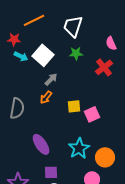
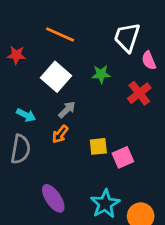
orange line: (34, 20) -> (60, 35), moved, turned 50
white trapezoid: (73, 26) -> (127, 37), moved
cyan arrow: (21, 56) -> (26, 115), moved

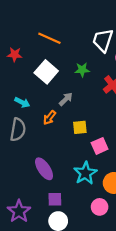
gray arrow: (67, 110) -> (66, 99), moved
pink square: (123, 157) -> (100, 146), moved

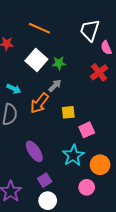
green star: (82, 70) -> (59, 63), moved
orange arrow: (49, 118) -> (39, 103), size x1.5
purple square: (55, 199) -> (45, 180), turned -32

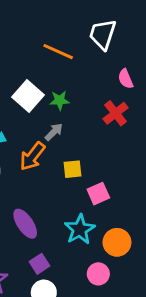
orange line: (39, 28) -> (58, 52), moved
white trapezoid: (90, 30) -> (103, 34), moved

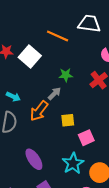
white trapezoid: (103, 34) -> (89, 24), turned 80
white square: (28, 96) -> (30, 57), moved
green star: (60, 100) -> (66, 75), moved

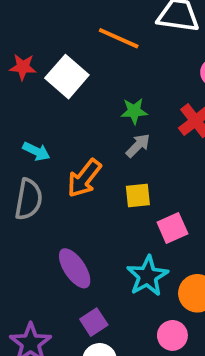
gray arrow: (54, 94) -> (138, 146), moved

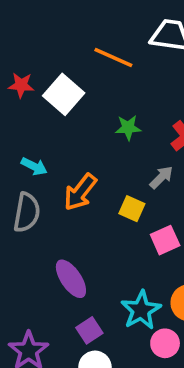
gray arrow: (138, 146) -> (161, 177), moved
yellow square: (138, 195) -> (132, 209), turned 30
cyan star: (147, 276) -> (141, 310), moved

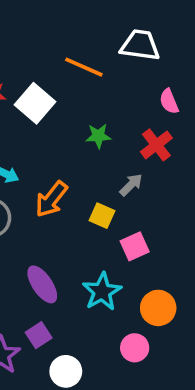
cyan star: (141, 310) -> (102, 292), moved
purple square: (89, 330) -> (39, 335), moved

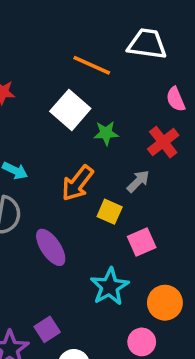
white square: (35, 103) -> (70, 110), moved
orange arrow: (51, 199) -> (77, 183), moved
purple ellipse: (42, 284) -> (51, 247), moved

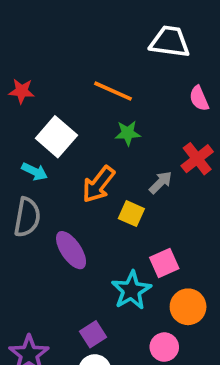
orange line: (92, 65) -> (113, 91), moved
white square: (70, 110) -> (56, 137), moved
red cross: (163, 142) -> (197, 159), moved
pink square: (142, 242) -> (164, 263), moved
purple square: (47, 329) -> (93, 334), moved

